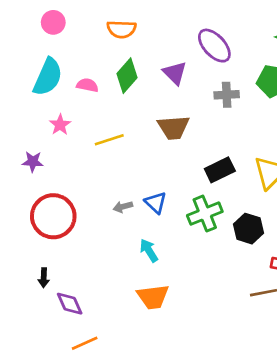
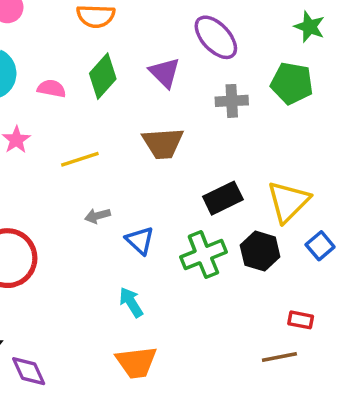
gray arrow: (123, 207) -> (98, 216), moved
black hexagon: (248, 229) -> (260, 251), moved

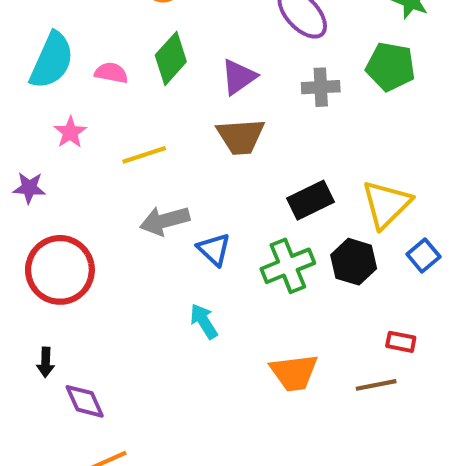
purple triangle: (165, 73) -> (239, 77), moved, turned 40
gray arrow: (98, 216) -> (165, 221), size x1.6
orange trapezoid: (136, 362) -> (294, 373), moved

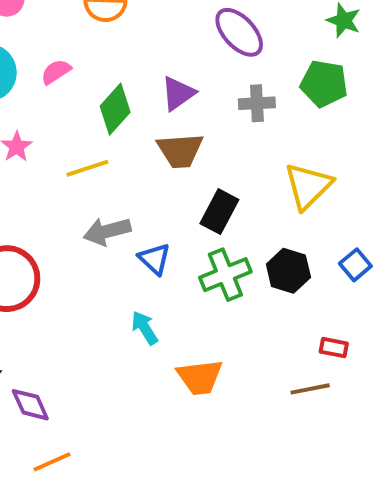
green diamond: (171, 58) -> (115, 109), moved
pink semicircle: (111, 73) -> (56, 72), moved, turned -44
black rectangle: (310, 200) -> (219, 212), moved, turned -36
yellow triangle: (386, 204) -> (308, 186), moved
orange trapezoid: (294, 373) -> (200, 377), moved

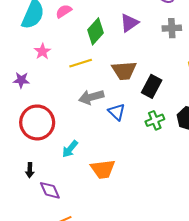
brown trapezoid: (180, 151) -> (124, 71), moved
green cross: (225, 275) -> (155, 120), size x0.7
cyan arrow: (145, 328) -> (70, 149), moved, turned -108
orange trapezoid: (200, 377) -> (103, 169), moved

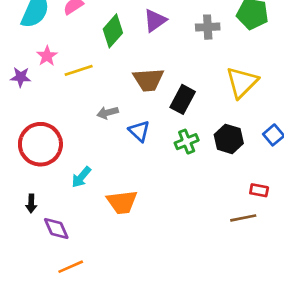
yellow line: (81, 63) -> (79, 70), moved
purple star: (21, 80) -> (21, 77), moved
gray arrow: (91, 97) -> (108, 113), size x0.7

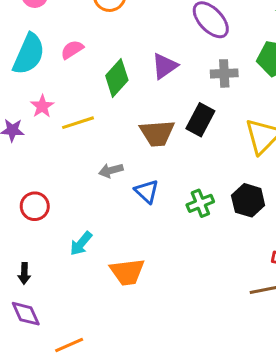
black rectangle: (183, 99) -> (200, 120), moved
red circle: (40, 144) -> (35, 206), size x0.6
purple diamond: (56, 228) -> (26, 314), moved

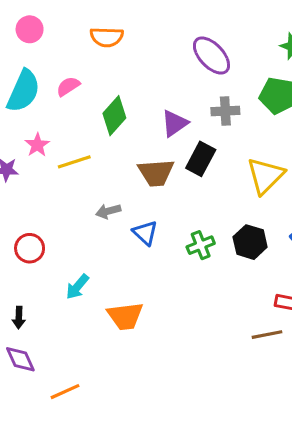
purple triangle: (165, 66) -> (174, 123), moved

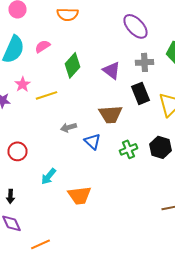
purple triangle: (174, 123) -> (112, 70), turned -48
black rectangle: (201, 159) -> (140, 93), moved, turned -50
brown trapezoid: (156, 173) -> (110, 114), moved

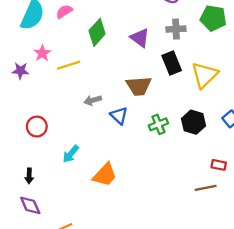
orange trapezoid: (80, 195) -> (105, 175), turned -40

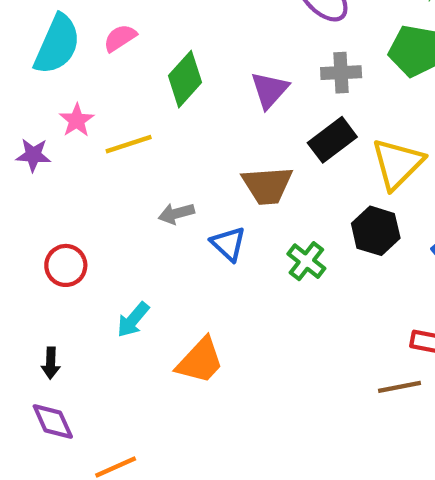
purple triangle: (140, 38) -> (270, 90), turned 35
black rectangle: (172, 63) -> (332, 140), turned 75
black hexagon: (194, 122) -> (376, 231), moved
green cross: (158, 124) -> (306, 261), turned -30

